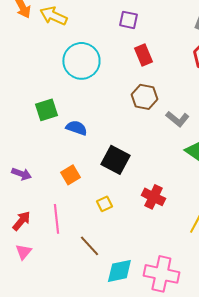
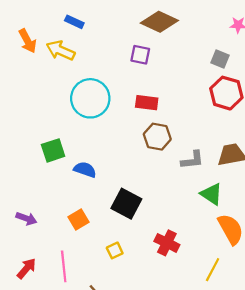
red rectangle: (143, 55) -> (147, 103), moved, turned -60
gray L-shape: (177, 119) -> (192, 160), turned -45

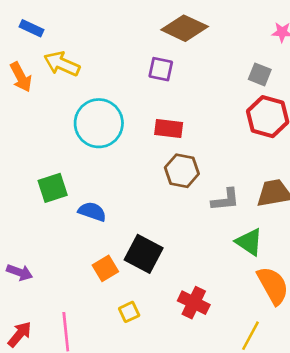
blue rectangle: (74, 22) -> (31, 28), moved
orange arrow: (28, 41) -> (21, 77), moved
orange square: (79, 220) -> (105, 268), moved

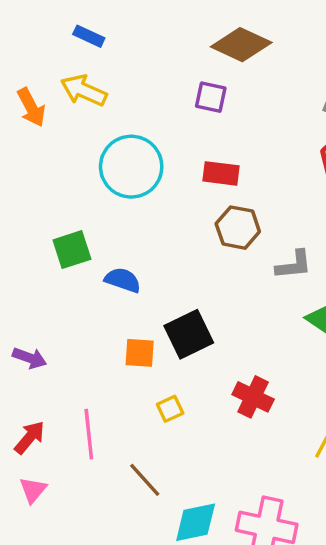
blue rectangle: (31, 28) -> (89, 36), moved
black square: (144, 254) -> (189, 334), turned 36
orange square: (105, 268) -> (140, 353), turned 35

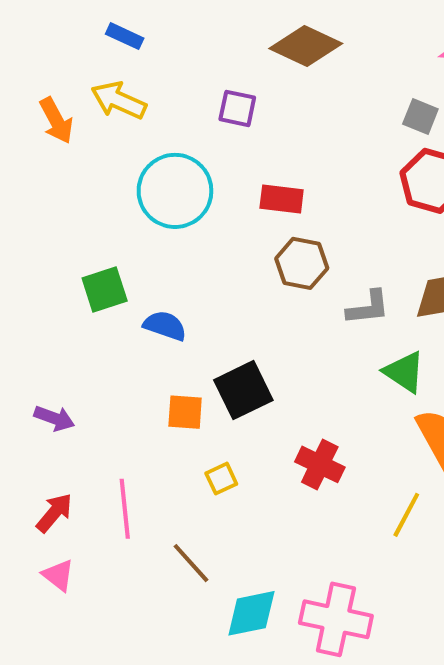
purple square: (211, 97) -> (237, 108), moved
pink triangle: (33, 490) -> (58, 575), turned -32

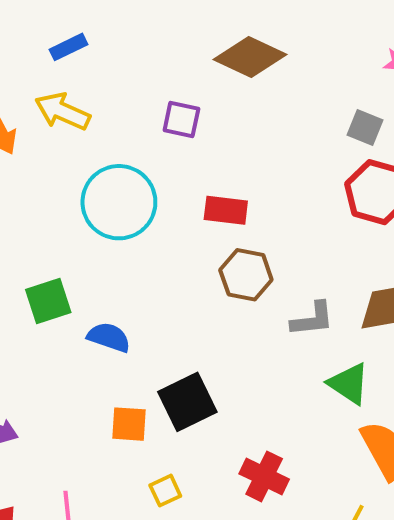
blue rectangle: (125, 36) -> (68, 47), turned -51

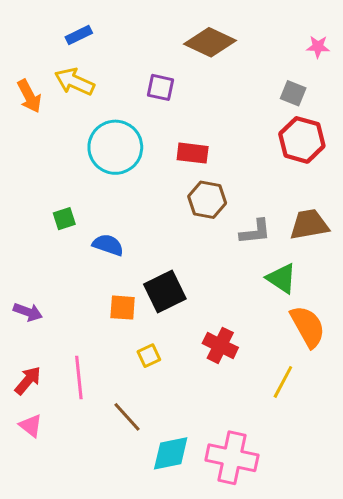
green square: (48, 301) -> (64, 219), size x0.7

